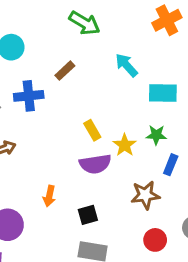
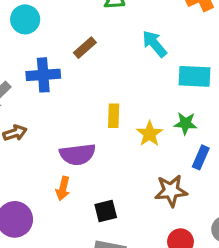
yellow rectangle: (92, 130) -> (114, 116), turned 30
purple semicircle: (95, 164) -> (78, 154), moved

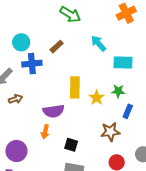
cyan circle: (25, 19) -> (21, 42), moved
yellow rectangle: (114, 116) -> (75, 87), size x1.5
black square: (106, 211) -> (71, 145), turned 32

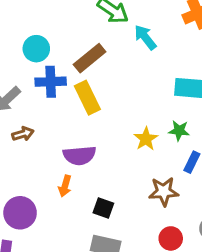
cyan arrow: (98, 43) -> (145, 37), moved
brown rectangle: (57, 47) -> (90, 58), size x1.5
yellow rectangle: (75, 87) -> (87, 98), moved, turned -30

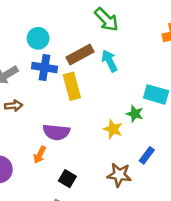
cyan arrow: (145, 37) -> (109, 61), moved
green star: (179, 131) -> (135, 114), moved
yellow star: (146, 139) -> (113, 129), turned -30

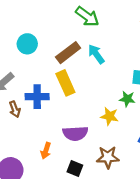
blue cross: (45, 68) -> (37, 97), moved
brown arrow: (14, 106) -> (15, 109), turned 84
purple semicircle: (56, 132) -> (75, 133), moved
brown star: (119, 175) -> (108, 157), moved

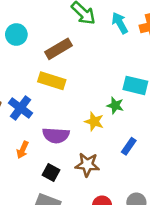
cyan arrow: (96, 54) -> (120, 23), moved
yellow rectangle: (65, 83) -> (52, 81), turned -55
blue cross: (37, 97) -> (21, 108), moved, turned 30

